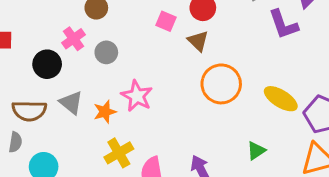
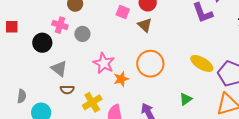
pink cross: (74, 39) -> (60, 25), turned -35
orange circle: (221, 84) -> (150, 64), moved
brown semicircle: (29, 111) -> (67, 90), moved, size x0.6
orange star: (105, 112) -> (121, 79), moved

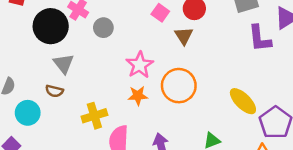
black circle: (42, 43) -> (51, 26), size x1.4
pink star: (104, 63) -> (140, 65), moved
brown semicircle: (67, 90) -> (54, 91), moved

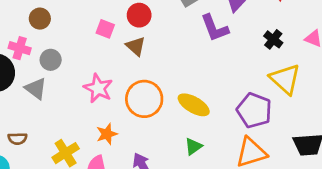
gray triangle: (64, 64) -> (36, 89), moved
orange star: (138, 96) -> (107, 134), moved
yellow ellipse: (243, 101) -> (194, 105), moved

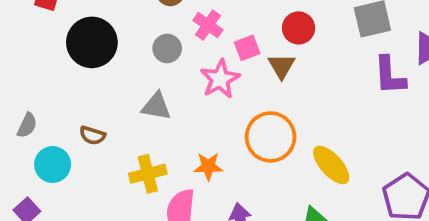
pink square: (105, 29) -> (247, 48), moved, turned 30
pink cross: (20, 48) -> (208, 25), moved
pink star: (98, 88) -> (220, 79), moved
gray triangle: (36, 89) -> (156, 106), moved, turned -45

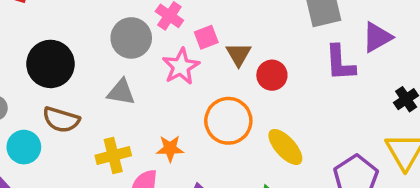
red circle: (299, 28) -> (272, 75), moved
black circle: (92, 42) -> (50, 64), moved
gray circle: (167, 48) -> (131, 38), size x1.5
brown semicircle: (92, 135) -> (61, 120), size x1.5

